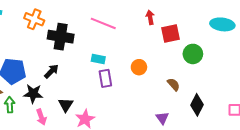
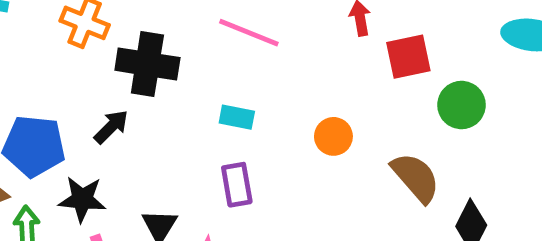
black arrow: (51, 71) -> (111, 127), moved
purple rectangle: (105, 78) -> (237, 185), moved
brown semicircle: (174, 84) -> (416, 177), size x1.6

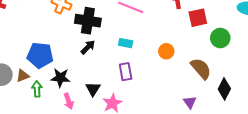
black arrow: (111, 127) -> (88, 47), moved

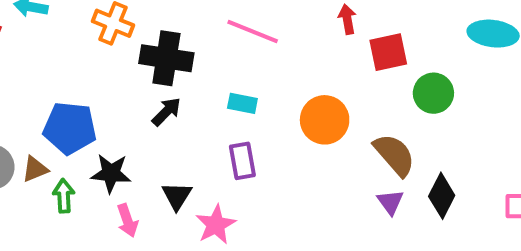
orange circle: (166, 51) -> (325, 120), size x1.5
purple triangle: (190, 102) -> (390, 202), moved

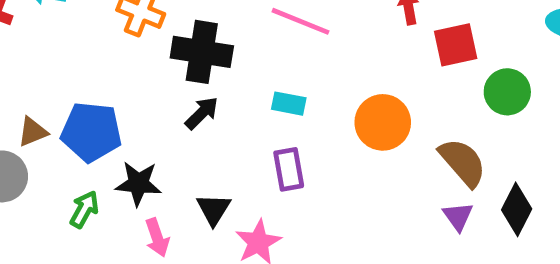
brown triangle: (35, 169) -> (33, 132), moved
green arrow: (64, 196) -> (84, 209), turned 32

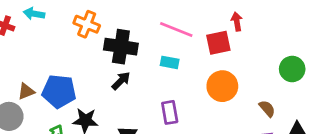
red square: (456, 45) -> (218, 43), moved
cyan rectangle: (289, 104) -> (170, 62), moved
brown semicircle: (463, 162) -> (267, 109), size x0.6

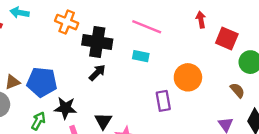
red square: (218, 43) -> (227, 38), moved, turned 35
brown semicircle: (267, 109) -> (237, 90), moved
purple rectangle: (170, 112) -> (163, 101), moved

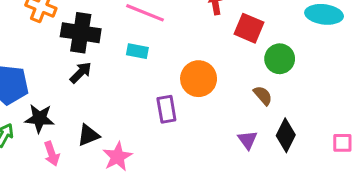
black triangle: (103, 121) -> (88, 135), turned 36

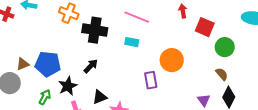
black arrow: (81, 73) -> (91, 66), moved
brown semicircle: (263, 95) -> (222, 74), moved
black star: (39, 118) -> (68, 86), turned -30

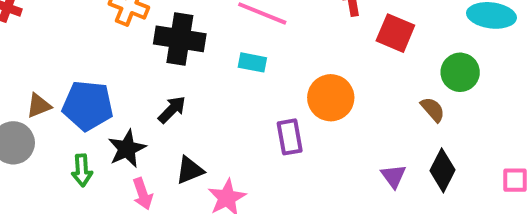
green circle: (225, 47) -> (460, 72), moved
brown semicircle: (222, 74) -> (433, 110), moved
green arrow: (45, 97) -> (82, 170), turned 147

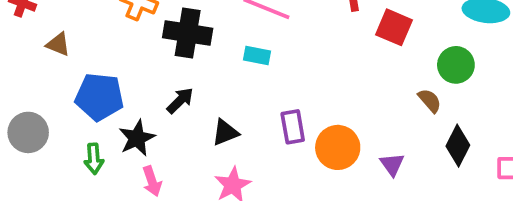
orange circle: (331, 98) -> (338, 147), moved
brown triangle: (39, 106) -> (58, 44), moved, turned 44
black triangle: (190, 170) -> (225, 132), moved
black diamond: (442, 170) -> (458, 146), moved

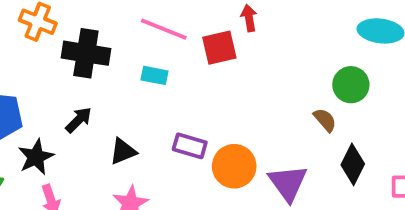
red square: (394, 27) -> (219, 48), moved, turned -36
purple rectangle: (293, 127) -> (190, 146), turned -64
purple triangle: (392, 164) -> (288, 183), size x1.6

